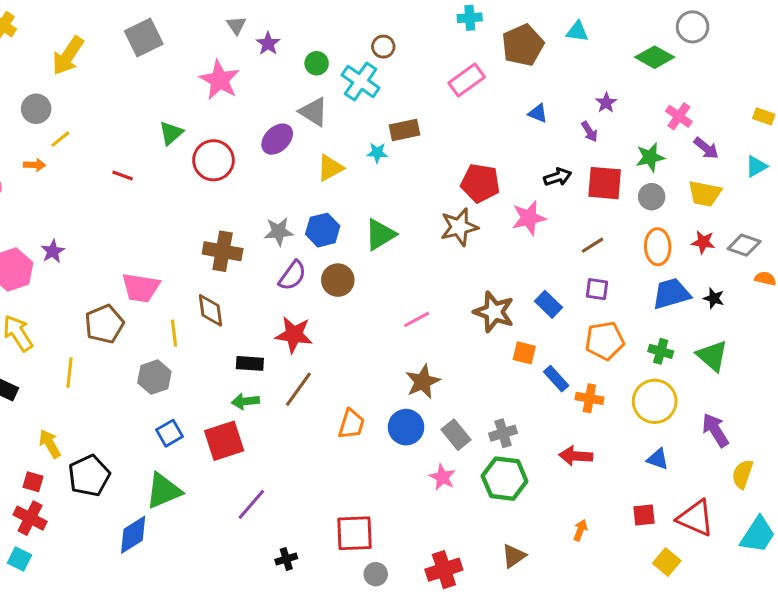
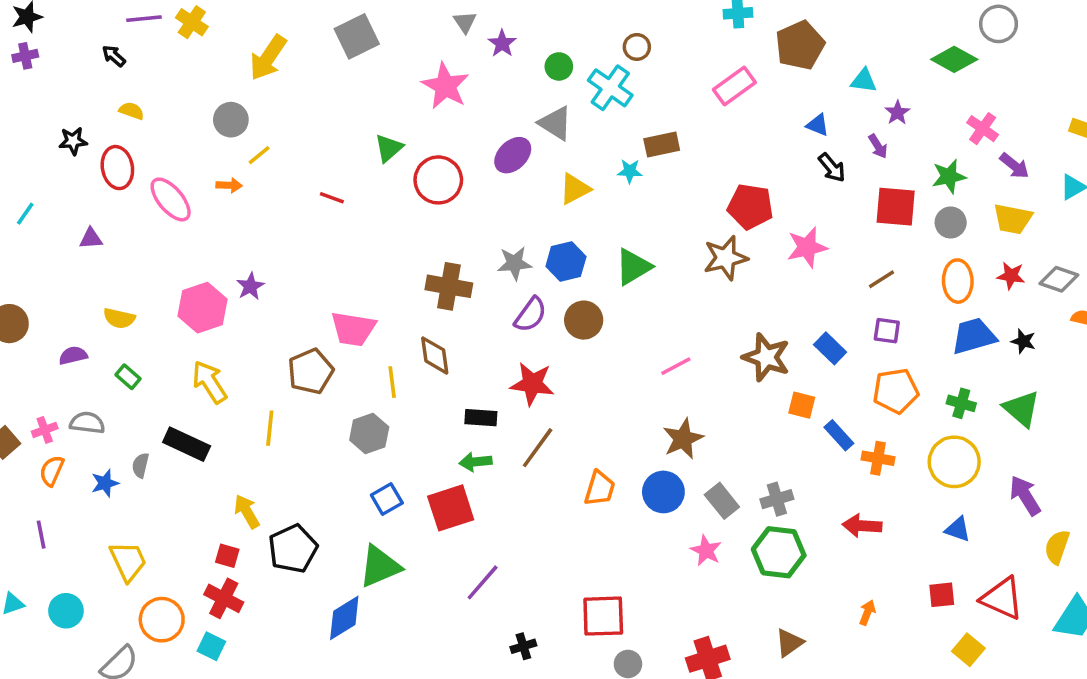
cyan triangle: (577, 31) -> (864, 81), moved
black arrow: (558, 177) -> (832, 168), moved, turned 68

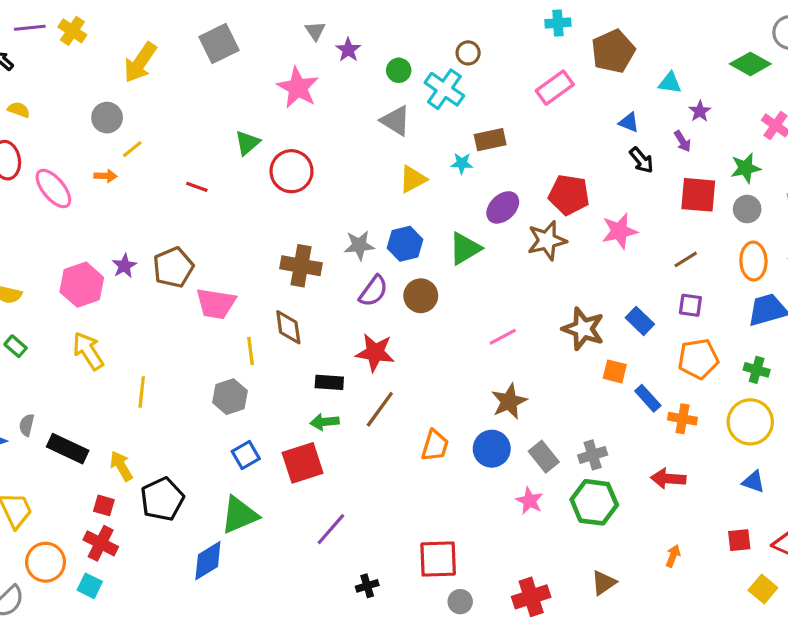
purple ellipse: (513, 155) -> (503, 207), moved
brown pentagon: (311, 371) -> (173, 267), moved
black rectangle: (187, 444) -> (68, 449), moved

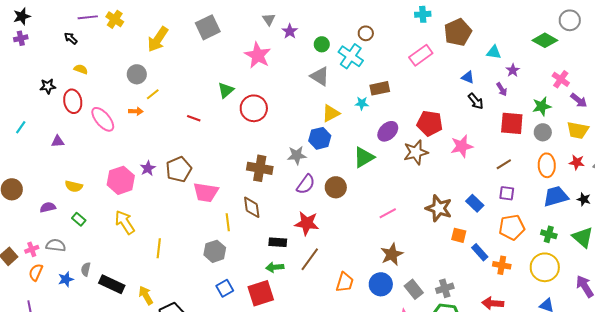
blue hexagon: (405, 244) -> (320, 138), moved

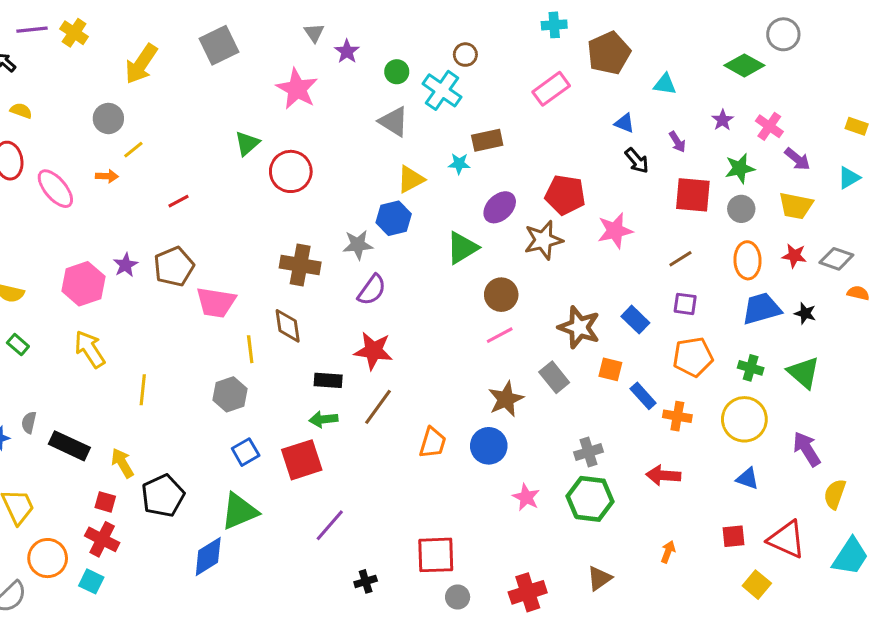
purple star: (513, 70) -> (723, 120), moved
red line: (194, 118) -> (179, 201), moved, turned -48
brown circle: (336, 187) -> (501, 295), moved
gray rectangle: (414, 289) -> (554, 377), moved

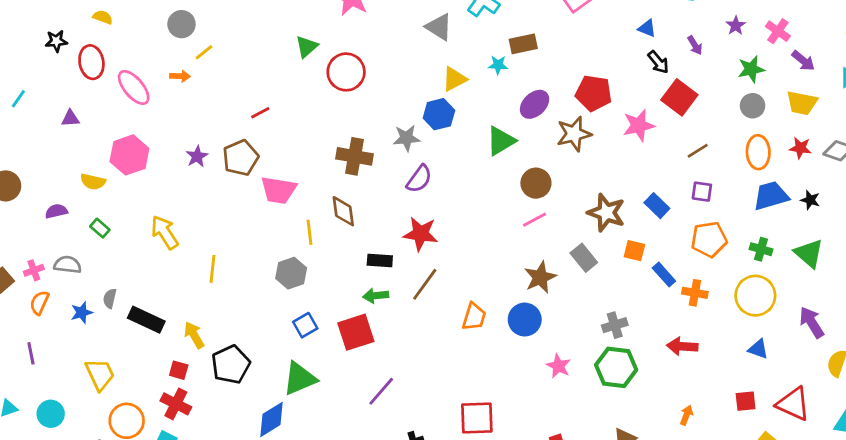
red square: (693, 195) -> (679, 97), moved, turned 32
red line: (179, 201) -> (260, 113), moved
pink hexagon: (83, 284) -> (129, 155), moved

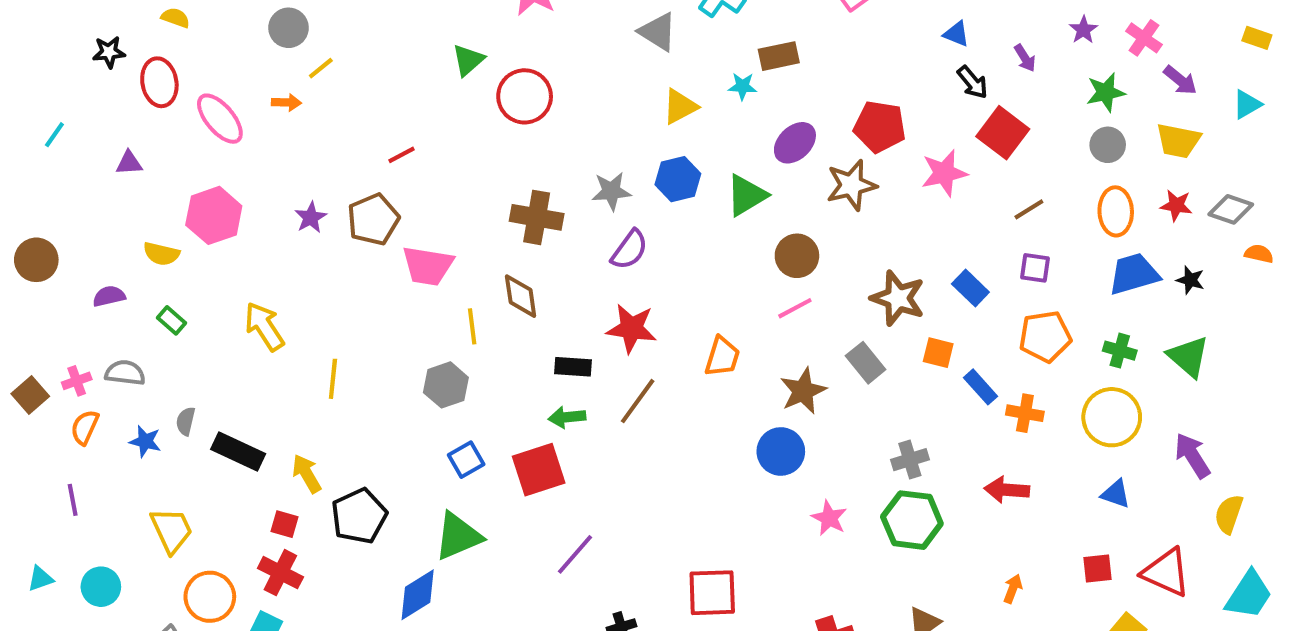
blue hexagon: (439, 114) -> (678, 179), moved
blue star: (82, 312) -> (145, 441), turned 30
orange trapezoid: (474, 317) -> (722, 357), moved

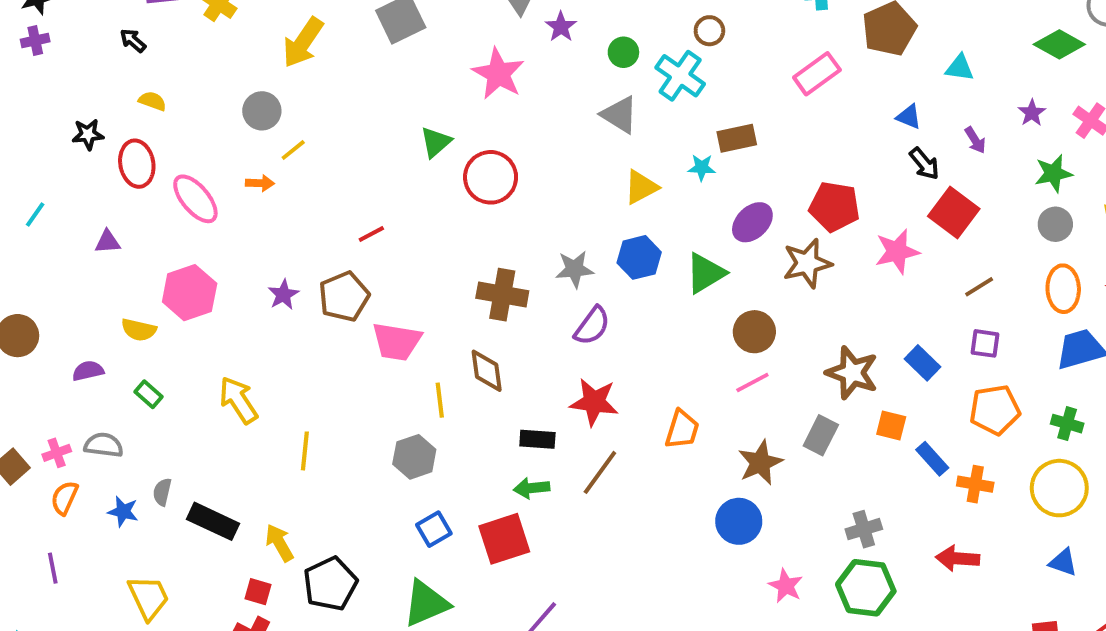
gray rectangle: (866, 363) -> (821, 435), turned 66

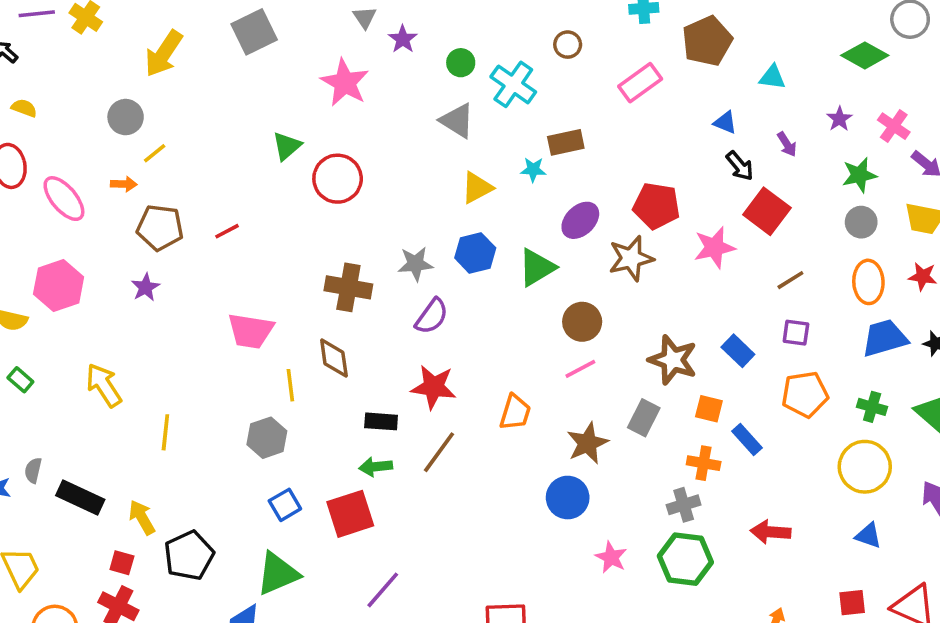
brown circle: (709, 31) -> (568, 45), moved
brown pentagon: (344, 297) -> (160, 228), moved, turned 30
orange cross: (975, 484) -> (704, 463), moved

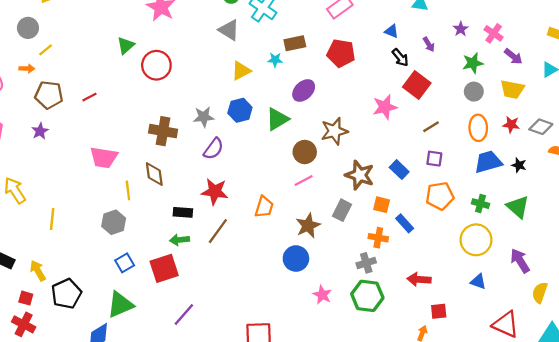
red pentagon: (656, 206) -> (341, 53), moved
brown star: (631, 258) -> (334, 131), moved
red square: (852, 603) -> (439, 311), moved

